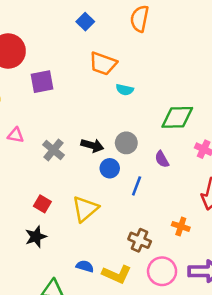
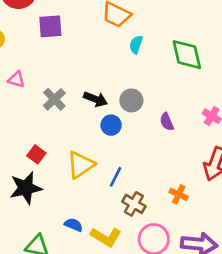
cyan semicircle: (125, 90) -> (136, 45), turned 90
green diamond: (177, 117) -> (187, 55), moved, turned 72
blue line: (137, 186) -> (116, 177), moved
black star: (36, 237) -> (26, 188), size x1.4

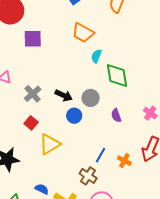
green diamond: (187, 55) -> (117, 75), moved
red square: (36, 154) -> (31, 123), moved
blue line: (116, 177) -> (100, 155), moved
orange cross: (179, 194) -> (124, 161), moved

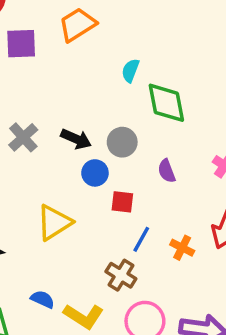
orange trapezoid: (83, 33) -> (77, 25), moved, turned 120
red square: (31, 123) -> (122, 202), moved, turned -32

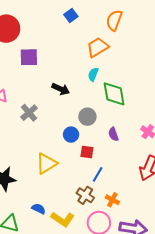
orange trapezoid: (77, 25) -> (98, 47), moved
black arrow: (76, 139) -> (61, 89), moved
orange cross: (182, 248) -> (112, 200), moved

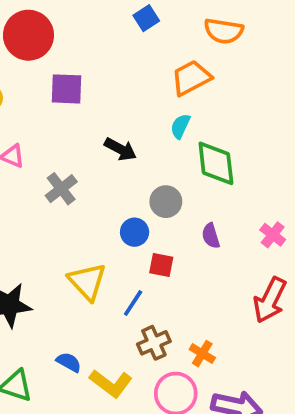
orange semicircle: (114, 20) -> (224, 31), turned -105
yellow triangle: (46, 163) -> (87, 282), turned -45
blue line: (98, 174) -> (133, 303), moved
brown cross: (85, 195) -> (154, 343), turned 30

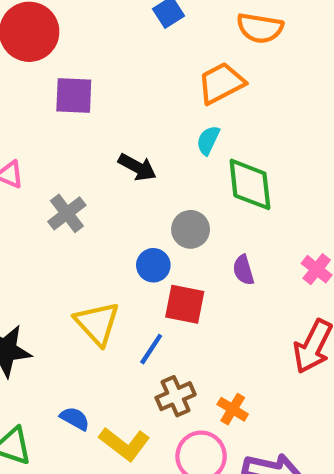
red square: (161, 265) -> (185, 304), size x1.4

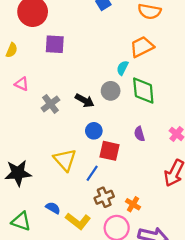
orange trapezoid: (221, 83) -> (142, 47), moved
black arrow: (137, 167) -> (85, 100), moved
gray circle: (191, 229) -> (111, 91), moved

